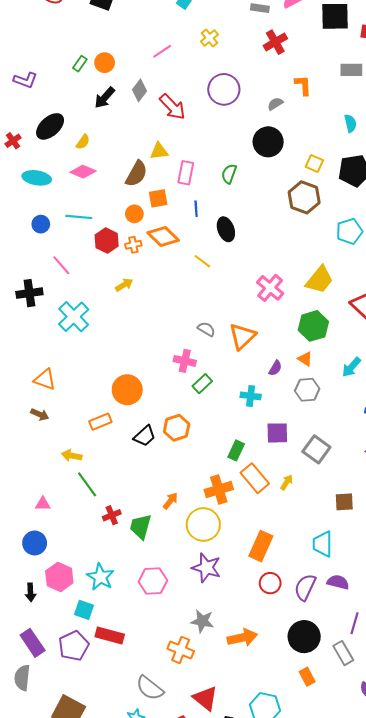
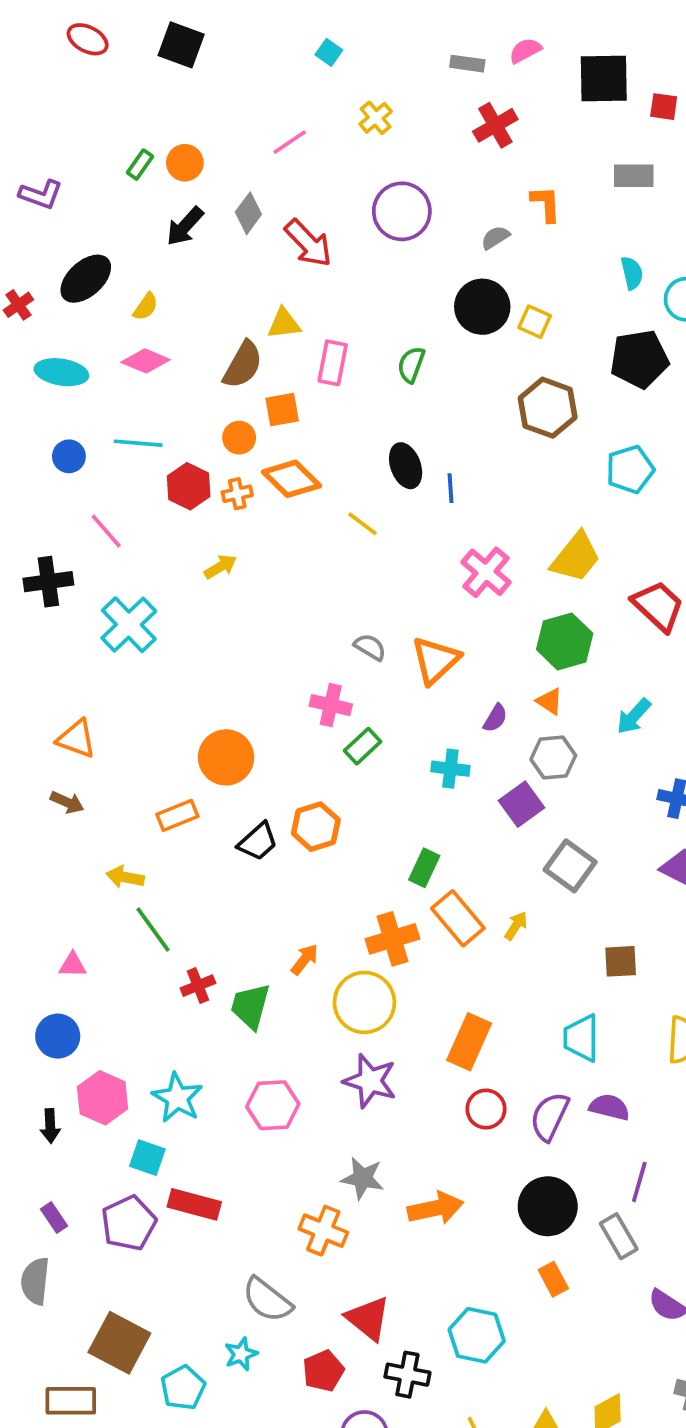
yellow square: (314, 163) -> (535, 322), moved
blue line: (196, 209) -> (450, 488), moved
purple square: (277, 433) -> (522, 804), moved, turned -35
purple rectangle: (33, 643) -> (54, 1217), size x0.6

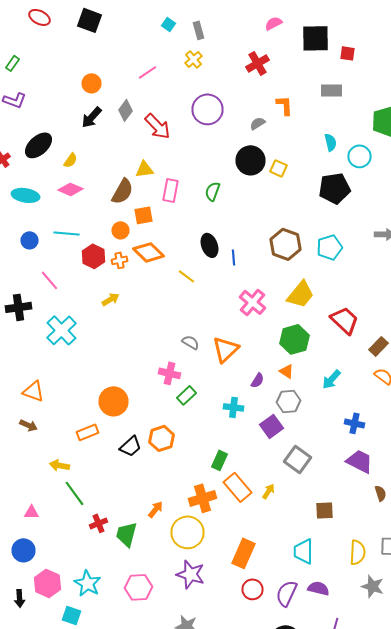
gray rectangle: (467, 64) -> (198, 30), moved, turned 66
green rectangle: (140, 165) -> (12, 63), moved
brown hexagon: (548, 408) -> (286, 244), moved

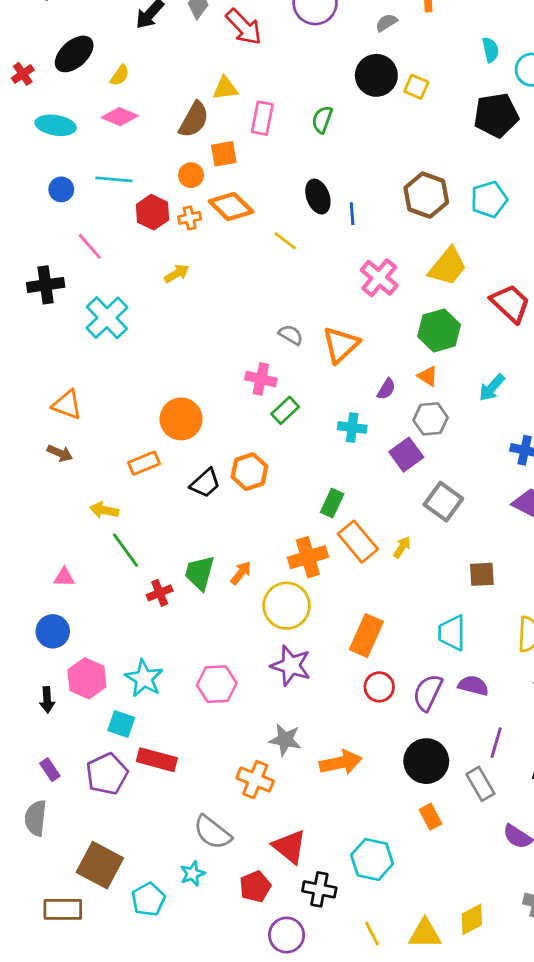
green trapezoid: (126, 534) -> (200, 573), moved

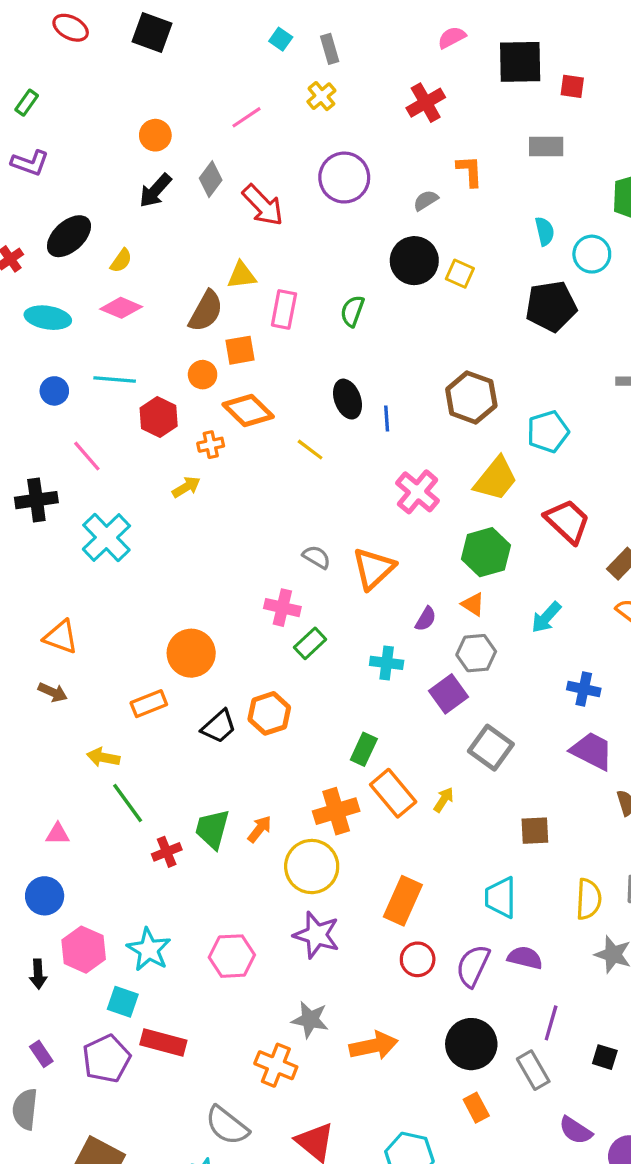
cyan pentagon: (489, 199) -> (548, 432), moved
orange cross: (190, 218) -> (211, 445), moved

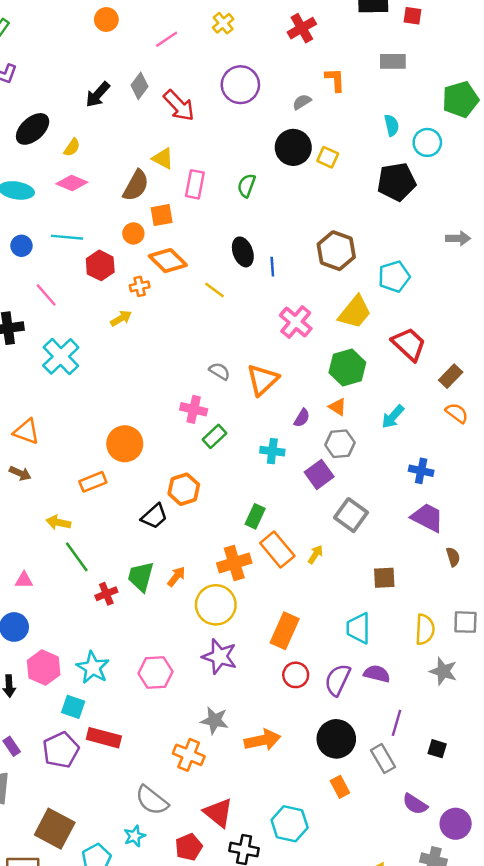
orange circle: (155, 135) -> (106, 20), moved
yellow triangle: (242, 275) -> (163, 158), turned 35
black trapezoid: (219, 726) -> (154, 516), moved

